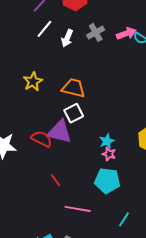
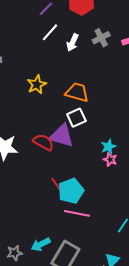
cyan pentagon: (107, 181) -> (71, 191), moved, turned -30

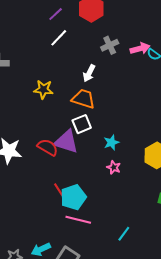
white arrow: (73, 42) -> (89, 73), moved
yellow star: (37, 85) -> (43, 89), turned 30
cyan star: (108, 147) -> (111, 142), moved

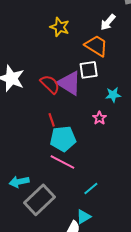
pink star: (114, 167) -> (99, 118), moved
red line: (59, 189) -> (52, 120), moved
cyan line: (124, 234) -> (91, 189), moved

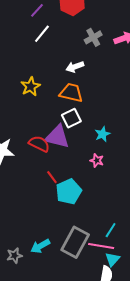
white arrow: (108, 22) -> (75, 67), turned 48
yellow star: (60, 27) -> (31, 86), turned -30
pink line: (62, 162) -> (101, 246), moved
gray rectangle: (40, 200) -> (75, 242), moved

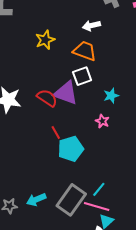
cyan line: (111, 230) -> (99, 189), moved

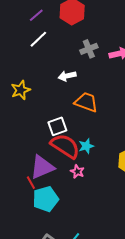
orange trapezoid: (85, 51) -> (86, 102), moved
purple triangle: (66, 93) -> (42, 167), moved, turned -44
red semicircle: (47, 98) -> (65, 146), moved, size x1.4

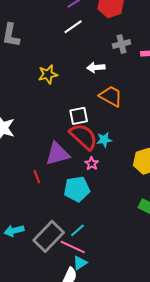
red line: (31, 183) -> (37, 177), moved
cyan pentagon: (46, 199) -> (77, 189), moved

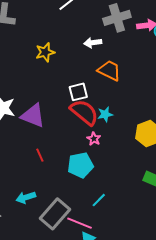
gray cross: (121, 44) -> (117, 18), size x1.5
purple triangle: (57, 154) -> (33, 116), moved, turned 40
cyan line: (77, 230) -> (99, 200), moved
cyan arrow: (14, 231) -> (26, 197), moved

